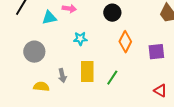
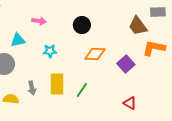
cyan triangle: (49, 18) -> (18, 40), moved
orange diamond: (125, 42) -> (95, 54), turned 65
purple square: (156, 52) -> (126, 64), turned -36

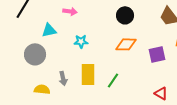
black circle: (82, 25) -> (125, 15), moved
purple square: (126, 64) -> (157, 54), turned 30

